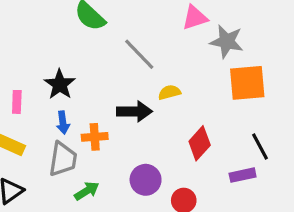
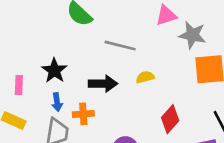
gray line: (139, 54) -> (120, 46), turned -32
black arrow: (134, 111) -> (103, 84), moved

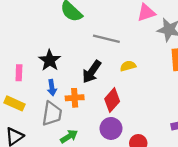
black arrow: (103, 84) -> (92, 72), turned 125
red diamond: (170, 119) -> (112, 100), moved

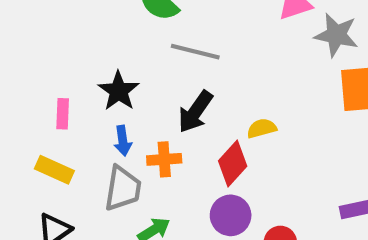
gray line: (106, 39) -> (195, 52), moved
yellow semicircle: (128, 66) -> (262, 128), moved

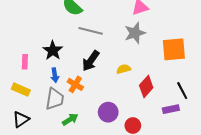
gray star: (336, 35) -> (135, 33), moved, turned -30
orange cross: (164, 159) -> (75, 84), turned 35
red diamond: (233, 164) -> (146, 86), moved

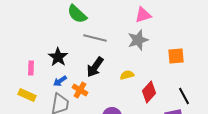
orange square: (174, 49) -> (176, 56), size x0.7
blue arrow: (55, 75) -> (60, 81), turned 64

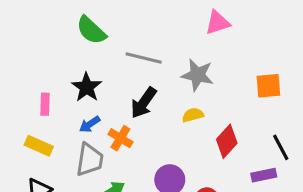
green semicircle: (77, 14) -> (91, 30), moved
gray star: (138, 40) -> (197, 75), moved, turned 30

